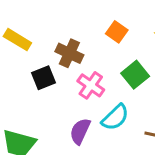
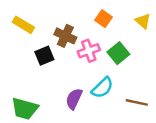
pink cross: (91, 85) -> (89, 51), moved, turned 35

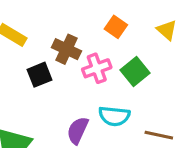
cyan semicircle: (102, 88) -> (114, 116), turned 50

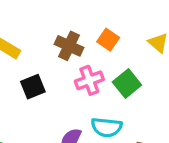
brown cross: (67, 49) -> (69, 46), moved

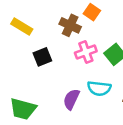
orange square: (108, 40) -> (92, 12), moved

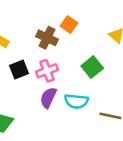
pink cross: (86, 52) -> (47, 71), moved
purple semicircle: (71, 99) -> (48, 98), moved

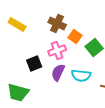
orange square: (69, 24) -> (75, 36), moved
black square: (19, 70) -> (34, 63), moved

